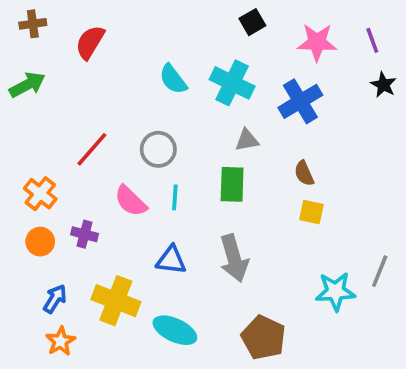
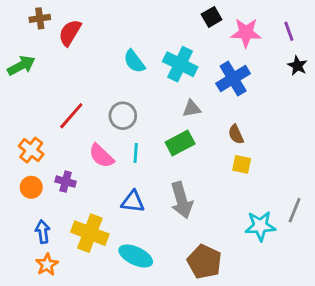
black square: (252, 22) -> (212, 17), moved
brown cross: (33, 24) -> (40, 18), moved
green rectangle: (232, 184) -> (180, 143), turned 60
blue arrow: (55, 299) -> (43, 232), turned -40

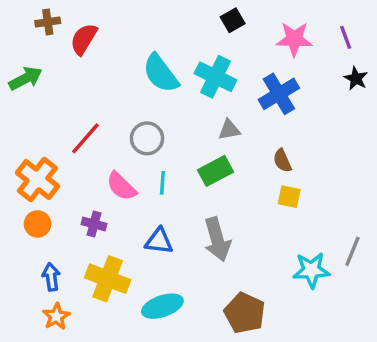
black square: (212, 17) -> (233, 20), moved
cyan semicircle: (134, 61) -> (161, 73), size x1.4
orange cross: (31, 150) -> (37, 179), size x1.4
purple cross: (66, 182) -> (94, 224), moved
cyan ellipse: (136, 256) -> (162, 306), turned -44

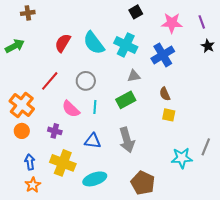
red semicircle: (84, 39) -> (63, 43), moved

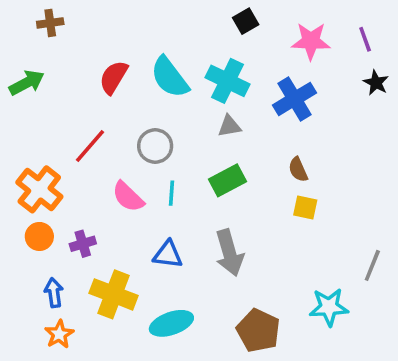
gray triangle: (134, 76) -> (229, 126), moved
purple cross: (55, 131) -> (83, 244), moved, turned -32
cyan star: (182, 158) -> (329, 307), moved

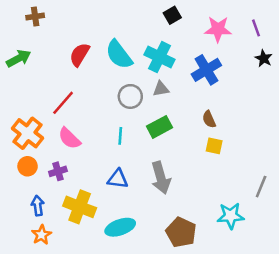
gray circle: (155, 146) -> (130, 96), moved
pink semicircle: (128, 197) -> (69, 138), moved

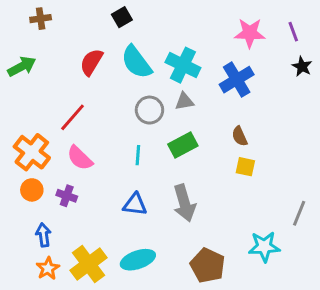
black square: (172, 15) -> (122, 17), moved
purple cross: (58, 171) -> (67, 196), turned 36
yellow cross: (80, 207) -> (88, 264), moved, turned 32

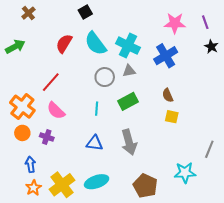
brown cross: (41, 19) -> (28, 13), turned -32

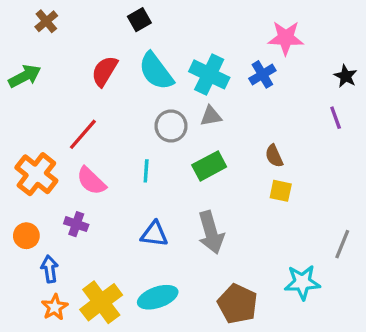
purple line: (205, 22) -> (336, 118), moved
blue cross: (166, 56) -> (262, 74), moved, size x0.7
cyan line: (97, 109) -> (146, 171), moved
orange circle: (22, 133) -> (26, 236), moved

